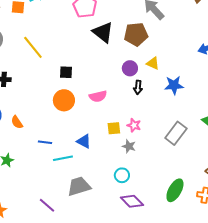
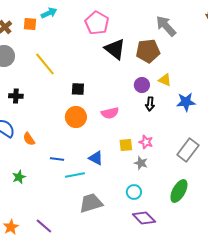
green ellipse: (175, 190) -> (179, 191), moved
purple line: (47, 205) -> (44, 226), moved

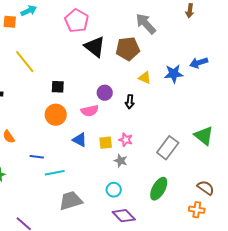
purple circle: (142, 85) -> (105, 93), moved
blue star: (186, 102) -> (174, 74), moved
blue triangle: (96, 158) -> (80, 140), moved

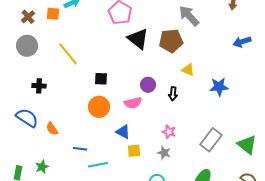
blue arrow: (199, 63) -> (242, 42), moved
blue star: (174, 74) -> (219, 87), moved
green triangle: (204, 136) -> (247, 145), moved
yellow square: (106, 143) -> (134, 151), moved

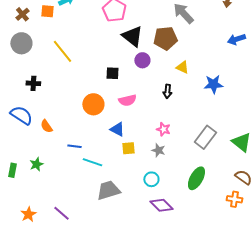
black square: (101, 79) -> (112, 73), moved
purple circle: (148, 85) -> (142, 60), moved
cyan line: (98, 165) -> (92, 162), turned 30

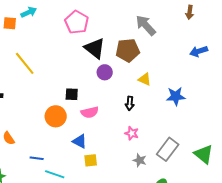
black square: (112, 73) -> (72, 94), moved
pink star: (163, 129) -> (132, 133), moved
gray star: (158, 150) -> (140, 160), moved

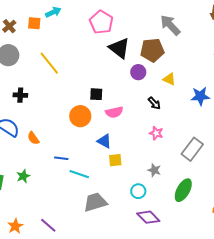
purple circle: (105, 72) -> (138, 72), moved
black arrow: (130, 103) -> (154, 103), turned -48
gray star: (140, 160) -> (154, 170), moved

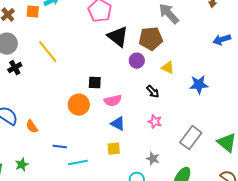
black cross: (20, 95) -> (15, 68), moved, turned -32
blue triangle: (104, 141) -> (118, 124), moved
cyan line: (79, 174) -> (78, 163), turned -30

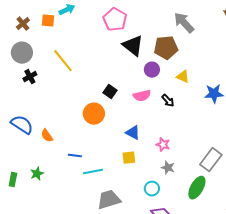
black square: (95, 83) -> (110, 92), turned 32
pink semicircle: (113, 101) -> (142, 96), moved
pink star: (155, 122) -> (163, 145), moved
gray rectangle: (191, 138) -> (211, 160), moved

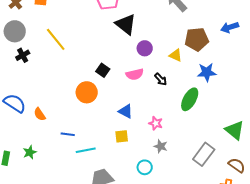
brown pentagon: (166, 48) -> (197, 39), moved
gray rectangle: (211, 160) -> (204, 154), moved
green ellipse: (197, 188) -> (190, 99), moved

